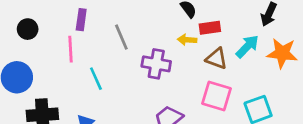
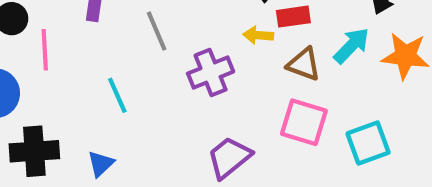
pink line: (70, 49) -> (45, 50), moved
purple cross: (156, 64) -> (211, 73), turned -32

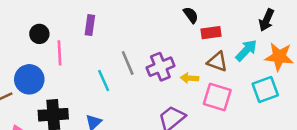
gray line: (157, 31) -> (128, 63), moved
yellow arrow: (258, 35) -> (190, 78), moved
cyan square: (368, 143) -> (265, 89), moved

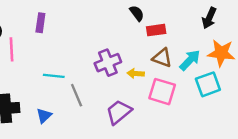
cyan arrow: (246, 50) -> (190, 60), moved
gray line: (128, 63) -> (77, 95), moved
cyan line: (104, 81) -> (54, 76), turned -60

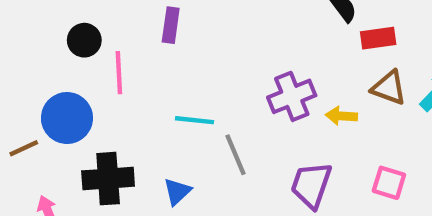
pink square: (162, 92) -> (389, 183), moved, size x0.7
purple trapezoid: (119, 112) -> (311, 185), turned -32

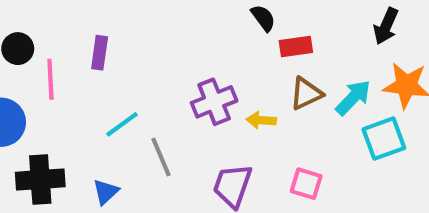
purple rectangle: (171, 25) -> (100, 53), moved
brown triangle: (389, 88) -> (306, 94), turned -45
cyan line: (194, 120) -> (122, 124), turned -42

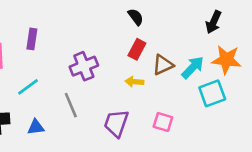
red rectangle: (296, 47) -> (137, 49), moved, turned -54
purple cross: (214, 102) -> (84, 66), moved
cyan line: (122, 124) -> (28, 87), moved
blue triangle: (106, 192) -> (36, 127), turned 36

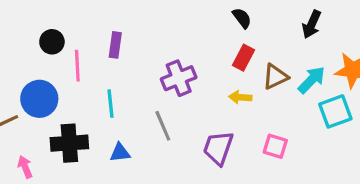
black arrow: (213, 22) -> (312, 24), moved
cyan line: (28, 87) -> (111, 104), turned -60

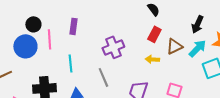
black arrow: (312, 24) -> (197, 24), moved
blue circle: (39, 99) -> (25, 46), moved

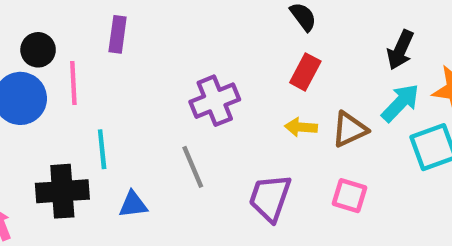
purple rectangle: (73, 26) -> (118, 34), moved
brown triangle: (174, 46) -> (350, 129), moved
cyan line: (70, 63) -> (102, 149), moved

